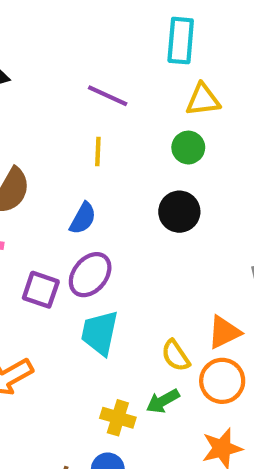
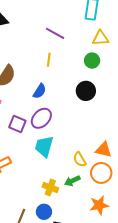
orange triangle: (224, 332) -> (104, 150), turned 36

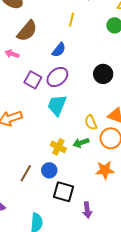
black circle: (86, 91) -> (103, 74), moved

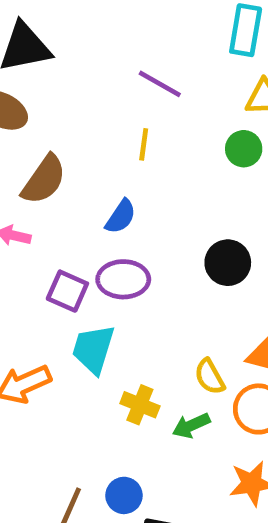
purple ellipse: (57, 77) -> (123, 279), turned 45
cyan trapezoid: (57, 105) -> (93, 349), moved
yellow cross: (58, 147) -> (140, 405), moved

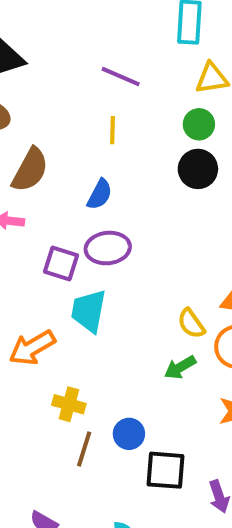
black circle: (228, 263) -> (198, 169), moved
yellow cross: (140, 405) -> (69, 404), moved

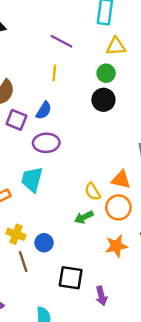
purple square: (61, 263) -> (16, 120), moved
blue circle: (129, 434) -> (44, 243), moved
brown line: (84, 449) -> (23, 262), turned -40

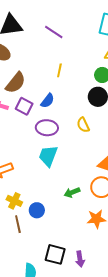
purple line: (62, 41) -> (54, 32), moved
cyan trapezoid: (32, 179) -> (48, 156), moved
yellow semicircle: (93, 192) -> (83, 125), moved
black square: (71, 278) -> (55, 254), moved

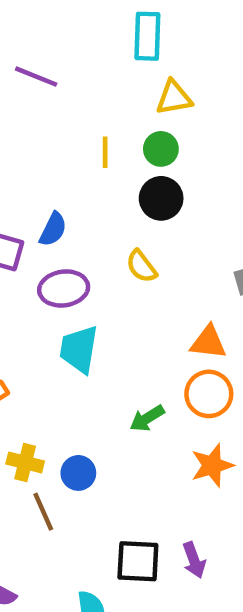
yellow line: (59, 70) -> (105, 152), moved

